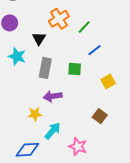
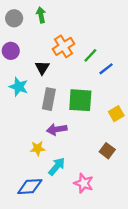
blue line: (95, 50) -> (106, 69), moved
green square: (75, 69) -> (80, 100), size x1.6

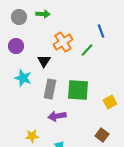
green arrow: (41, 15) -> (43, 14), turned 104
blue line: (106, 69) -> (101, 31), moved, turned -72
yellow star: (38, 148) -> (32, 136), moved

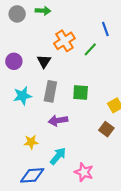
purple circle: (16, 46) -> (14, 61), moved
cyan star: (23, 78) -> (22, 96), moved, turned -30
green square: (78, 90) -> (81, 93), size x0.7
brown square: (102, 135) -> (106, 129), moved

